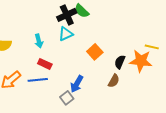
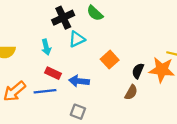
black cross: (67, 15) -> (63, 18), moved
blue arrow: (77, 84) -> (79, 81), moved, turned 66
gray square: (67, 98) -> (78, 112), turned -32

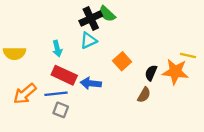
black cross: (63, 18) -> (91, 18), moved
red rectangle: (53, 73) -> (64, 75), size x1.5
gray square: (78, 112) -> (61, 110), moved

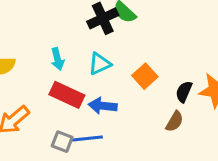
cyan triangle: (88, 40) -> (100, 64), moved
blue line: (56, 94) -> (87, 139), moved

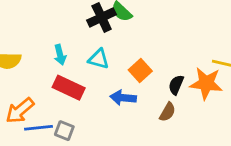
cyan triangle: (100, 64) -> (99, 59), turned 40
blue arrow: (103, 106) -> (123, 98), moved
blue line: (87, 139) -> (39, 128), moved

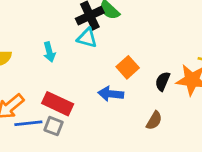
cyan triangle: (99, 59) -> (87, 38), moved
red rectangle: (69, 88) -> (58, 104), moved
brown semicircle: (167, 112) -> (154, 120), moved

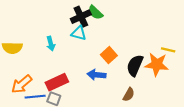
black semicircle: (163, 81) -> (135, 65), size x1.5
red rectangle: (58, 104) -> (57, 82), turned -50

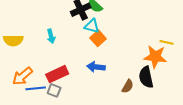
cyan triangle: (79, 33) -> (92, 26), moved
orange square: (109, 55) -> (98, 38), moved
black semicircle: (135, 65) -> (146, 77), moved, turned -35

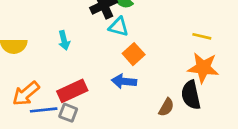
orange square: (98, 38) -> (134, 54), moved
yellow line: (166, 42) -> (202, 36), moved

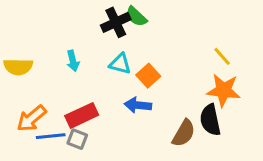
cyan triangle: (119, 27) -> (120, 64), moved
yellow line: (202, 36) -> (222, 56), turned 36
brown semicircle: (166, 107) -> (184, 133), size x1.4

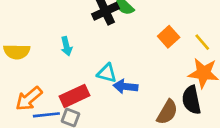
cyan triangle: (120, 64) -> (107, 73), moved
orange square: (148, 76) -> (169, 37), moved

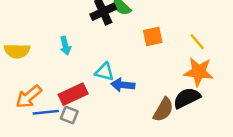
orange square: (169, 37) -> (153, 37), moved, turned 30
black semicircle: (191, 100) -> (187, 98), turned 76

